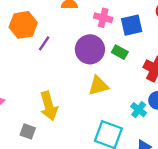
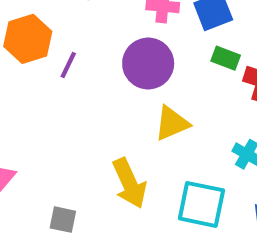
green rectangle: (120, 52) -> (226, 58), moved
yellow arrow: (49, 106) -> (129, 183), moved

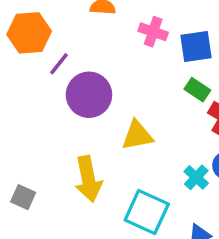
purple circle: (148, 63) -> (89, 95), moved

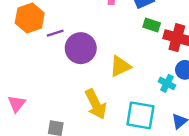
purple line: (59, 64) -> (55, 33), turned 49

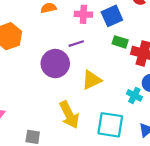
purple line: (55, 33) -> (76, 44), moved

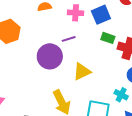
cyan cross: (134, 95) -> (121, 95), moved

